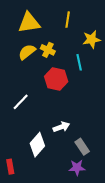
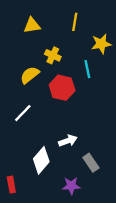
yellow triangle: (29, 23) -> (32, 25), size x0.7
yellow semicircle: (27, 52) -> (30, 75), moved
purple star: (77, 168) -> (71, 186), moved

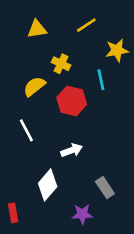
yellow line: (75, 22) -> (86, 25), turned 48
white line: (23, 113) -> (26, 130), turned -72
white arrow: (68, 141) -> (72, 150), moved

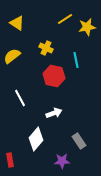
yellow triangle: (37, 29) -> (17, 23), moved, turned 42
yellow star: (117, 50) -> (87, 27), moved
yellow semicircle: (34, 86) -> (12, 56), moved

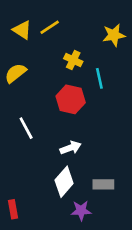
yellow line: (65, 19) -> (50, 27), moved
yellow cross: (46, 48) -> (73, 60), moved
white diamond: (36, 139) -> (64, 182), moved
gray rectangle: (79, 141) -> (103, 184), turned -56

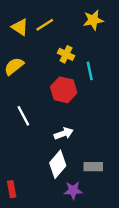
yellow star: (114, 35) -> (93, 20), moved

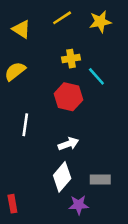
yellow line: (45, 25) -> (62, 18), moved
yellow cross: (66, 54) -> (71, 59), turned -35
cyan line: (90, 71) -> (96, 76), turned -30
white line: (23, 116) -> (25, 125), turned 36

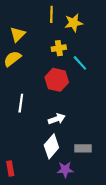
yellow line: (62, 18) -> (51, 14), turned -56
yellow star: (100, 22) -> (74, 23), moved
yellow triangle: (21, 29) -> (18, 34), moved, turned 42

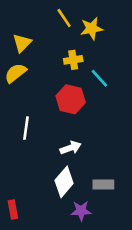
yellow line: (51, 14) -> (64, 18), turned -35

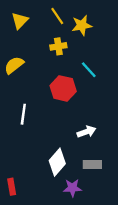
yellow triangle: (22, 43) -> (20, 21), moved
yellow cross: (73, 60) -> (58, 46), moved
white arrow: (71, 148) -> (86, 132), moved

